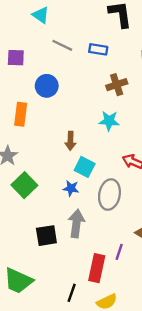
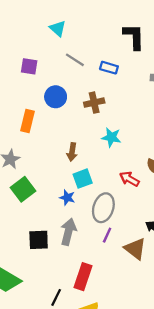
brown cross: (117, 85) -> (94, 103), moved
cyan square: (85, 167) -> (83, 179), turned 36
purple line: (119, 252) -> (107, 235), moved

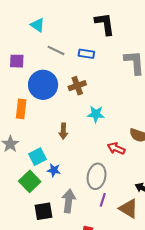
blue circle: (56, 97) -> (43, 85), size x1.5
cyan square: (83, 179) -> (38, 157), moved
green square: (23, 189) -> (30, 181), moved
blue star: (67, 197) -> (54, 170), moved

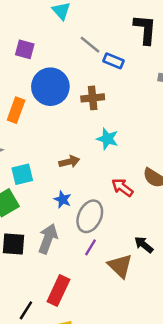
gray line: (56, 50) -> (90, 45), moved
brown arrow: (63, 131) -> (69, 162), moved, turned -119
blue star: (54, 170) -> (63, 199), moved

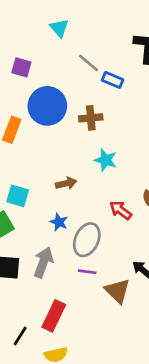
cyan square: (22, 174) -> (18, 196), turned 30
purple line: (90, 247) -> (87, 272), turned 66

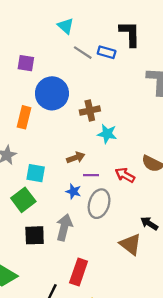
cyan triangle: (59, 28) -> (66, 26), moved
blue rectangle: (113, 80) -> (107, 52), moved
brown cross: (91, 118) -> (90, 111), moved
purple line: (87, 272) -> (91, 175), moved

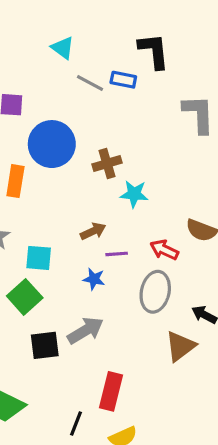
gray ellipse: (99, 204) -> (155, 292), moved
gray arrow: (64, 227) -> (85, 330), turned 50
brown triangle: (130, 244) -> (180, 346), turned 50

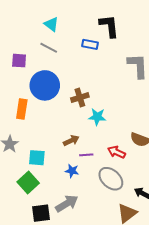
gray line: (90, 83) -> (49, 48), moved
gray ellipse: (155, 292) -> (111, 179), turned -60

